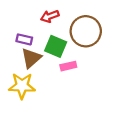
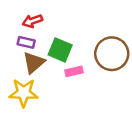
red arrow: (50, 16) -> (32, 21), moved
brown circle: (86, 31) -> (112, 54), moved

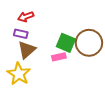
green square: (60, 50) -> (66, 43), moved
yellow star: (24, 93) -> (19, 74), turned 30

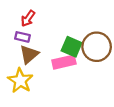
red arrow: (26, 17) -> (28, 18), turned -35
pink rectangle: (59, 57) -> (64, 62), size x1.5

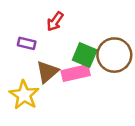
red arrow: (28, 18) -> (55, 22), moved
brown triangle: (29, 54) -> (47, 72), moved

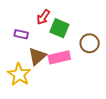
green square: (85, 55) -> (59, 28), moved
brown circle: (114, 55) -> (90, 43), size x0.7

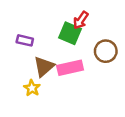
red arrow: (43, 17) -> (81, 20), moved
yellow star: (19, 74) -> (32, 88), moved, size x0.6

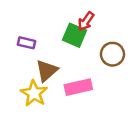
pink rectangle: (70, 68) -> (78, 87), moved
yellow star: (32, 88) -> (34, 93), size x1.5

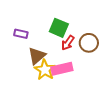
red arrow: (86, 21) -> (68, 43), moved
yellow star: (34, 93) -> (45, 70), moved

